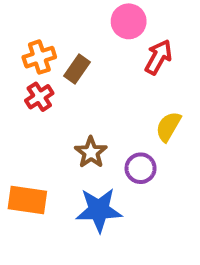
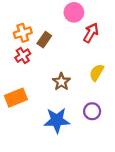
brown star: (91, 152) -> (61, 82), moved
purple circle: (141, 168) -> (92, 111), moved
orange rectangle: (27, 200) -> (16, 98), moved, turned -30

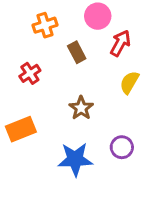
orange cross: (23, 33) -> (45, 25), moved
brown rectangle: (44, 40) -> (77, 52), moved, turned -63
yellow semicircle: (97, 73) -> (129, 82), moved

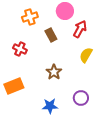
red cross: (30, 73) -> (20, 49), turned -32
blue star: (75, 159) -> (50, 106), size x0.7

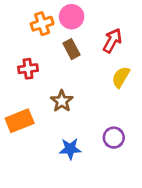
pink circle: (65, 11) -> (72, 17), moved
red cross: (20, 49) -> (28, 69), turned -32
brown star: (54, 72) -> (62, 101), moved

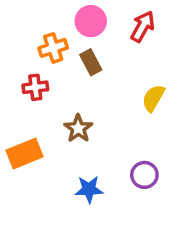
orange cross: (42, 24) -> (53, 48), moved
red arrow: (112, 41) -> (143, 26), moved

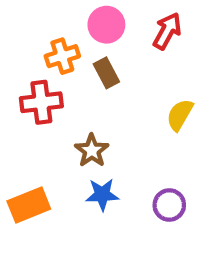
red cross: (35, 87) -> (41, 102), size x1.4
orange rectangle: (25, 153) -> (29, 205), moved
blue star: (89, 189) -> (102, 195), moved

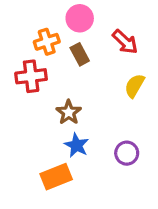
red arrow: (167, 31) -> (125, 42), moved, turned 104
blue star: (102, 195) -> (77, 145), turned 30
orange rectangle: (29, 205) -> (56, 177), moved

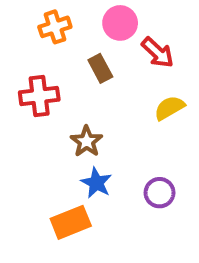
pink circle: (80, 18) -> (120, 23), moved
orange cross: (47, 42) -> (55, 27), moved
yellow semicircle: (135, 86) -> (169, 108), turned 30

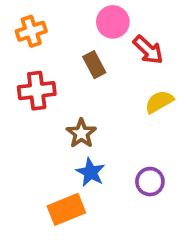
orange cross: (55, 27) -> (31, 31), moved

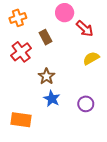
brown rectangle: (94, 65) -> (45, 37), moved
red cross: (37, 91) -> (21, 52), turned -30
orange rectangle: (66, 209) -> (21, 120), moved, turned 30

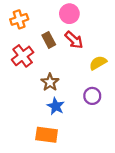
red arrow: (85, 29) -> (74, 40), moved
purple circle: (86, 104) -> (92, 96), moved
orange rectangle: (21, 120) -> (47, 135), moved

